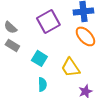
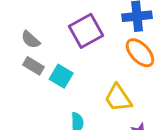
cyan square: (39, 58) -> (61, 76), moved

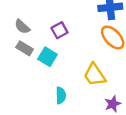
purple square: (86, 31) -> (60, 30), moved, size x0.6

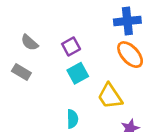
gray rectangle: (25, 48) -> (21, 72), moved
cyan square: (48, 57) -> (78, 73), moved, turned 30

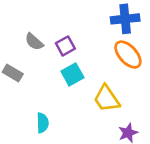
gray semicircle: (29, 42) -> (34, 42), moved
cyan semicircle: (72, 119) -> (43, 123), moved

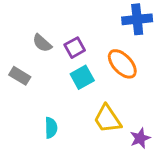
orange ellipse: (128, 55) -> (122, 64), moved
yellow trapezoid: (107, 99) -> (107, 119), moved

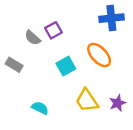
purple square: (75, 48) -> (54, 30), moved
cyan semicircle: (51, 128) -> (40, 108), turned -63
purple star: (140, 138) -> (118, 103), moved

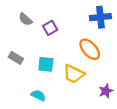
gray semicircle: (33, 38) -> (25, 19), moved
cyan square: (66, 66) -> (46, 64), moved, turned 35
yellow trapezoid: (87, 101) -> (74, 74), moved, turned -30

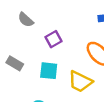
purple square: (50, 28) -> (54, 39), moved

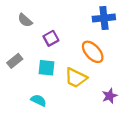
gray rectangle: (15, 63) -> (15, 61), turned -70

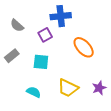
blue cross: (104, 18) -> (61, 16), moved
gray semicircle: (25, 20) -> (17, 25), moved
yellow trapezoid: (76, 78) -> (68, 88), moved

